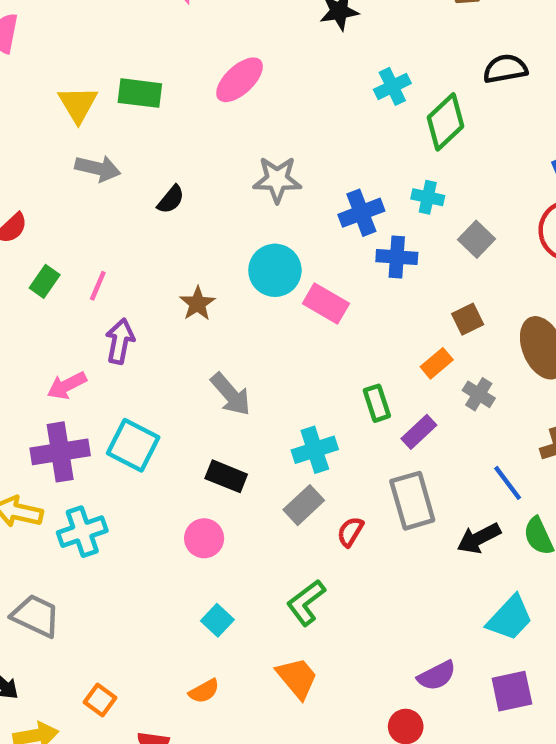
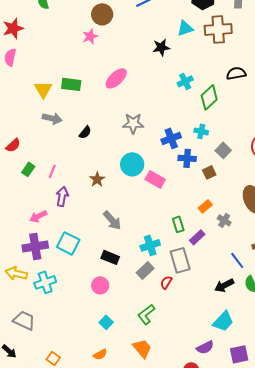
brown square: (468, 319) -> (209, 172), moved
gray rectangle: (412, 501) -> (180, 260), moved
cyan trapezoid: (510, 618) -> (223, 321), moved

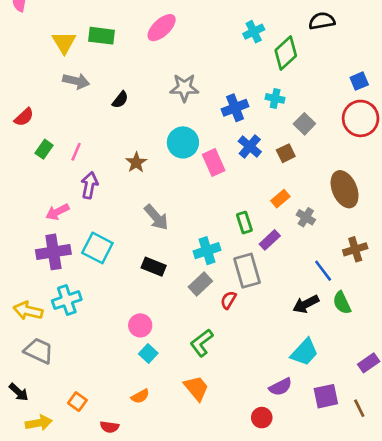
blue cross: (187, 158) -> (250, 146), moved, turned 36
pink rectangle: (155, 179) -> (214, 163), turned 36
yellow arrow: (16, 273) -> (28, 311), moved
pink circle: (100, 285) -> (140, 325), moved

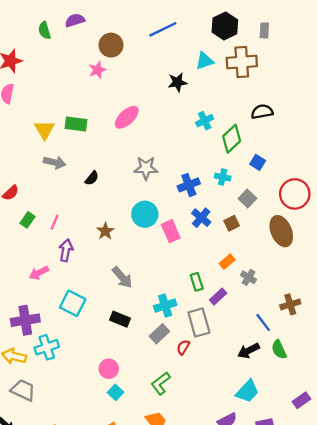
blue square: (359, 81) -> (258, 162), moved, turned -35
brown ellipse: (345, 189) -> (281, 231), moved
purple cross: (53, 252) -> (25, 320), moved

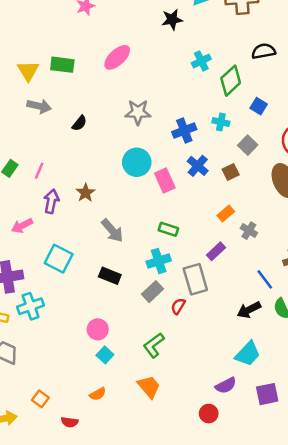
brown star: (105, 231) -> (85, 193), moved
green rectangle: (197, 282) -> (168, 229), moved, turned -54

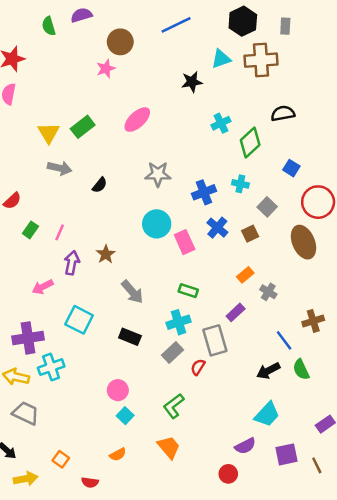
green rectangle: (62, 65) -> (83, 127), turned -45
blue square: (259, 106) -> (291, 168), moved

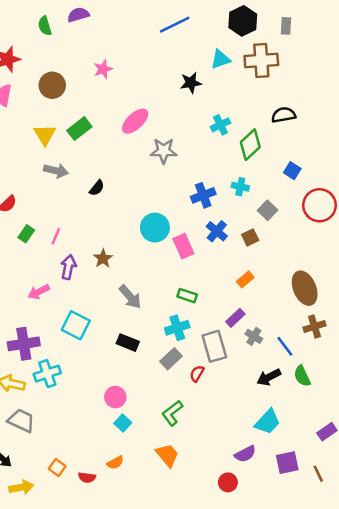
brown circle: (120, 42) -> (52, 85), moved
gray star: (158, 174) -> (164, 151), moved
brown ellipse: (304, 242) -> (305, 288), moved
gray cross: (268, 292) -> (254, 336), moved
red semicircle: (90, 482) -> (87, 477), moved

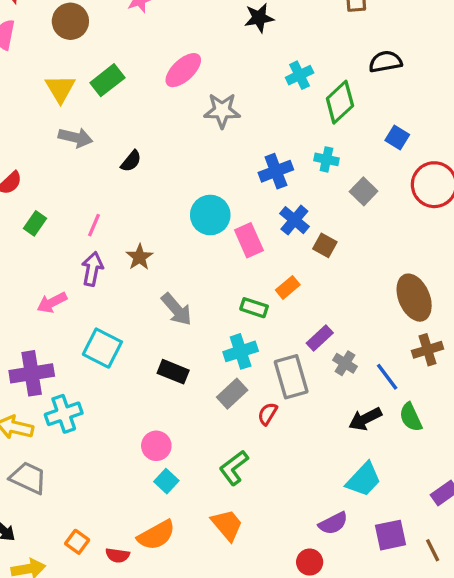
pink line: (56, 236) -> (94, 225), moved
brown square: (250, 237) -> (325, 245), moved, turned -35
orange rectangle: (245, 279) -> (288, 287), moved
orange semicircle: (115, 463) -> (156, 535), size x1.6

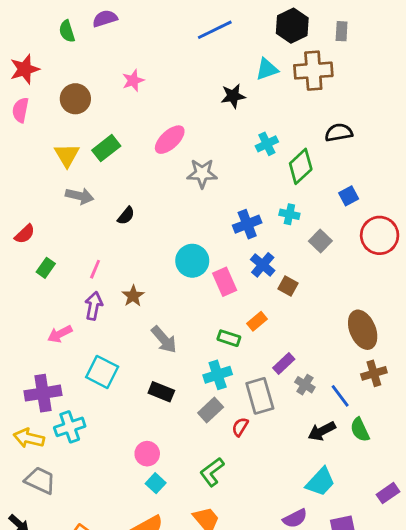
blue square: (397, 137) -> (349, 196), turned 30

